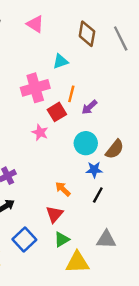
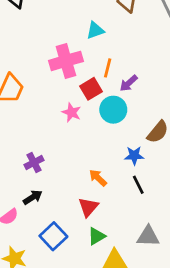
cyan circle: (86, 143) -> (113, 110), moved
black line: (98, 195) -> (138, 185), turned -56

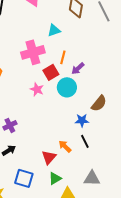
orange arrow: (98, 178) -> (65, 146), moved
blue square: (53, 236) -> (24, 178), turned -30

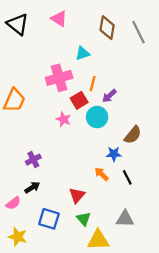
black line: (85, 141) -> (127, 177), moved
orange arrow: (65, 146) -> (102, 174), moved
green triangle: (55, 178) -> (84, 219), turned -40

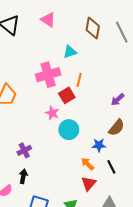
purple arrow: (109, 96) -> (118, 100), moved
cyan circle: (97, 117) -> (69, 130), moved
black arrow: (32, 187) -> (23, 176), turned -48
red triangle: (77, 195) -> (89, 184), moved

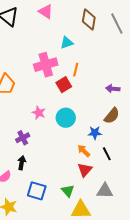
purple arrow: (118, 100) -> (113, 89), turned 48
pink star: (52, 113) -> (39, 113), moved

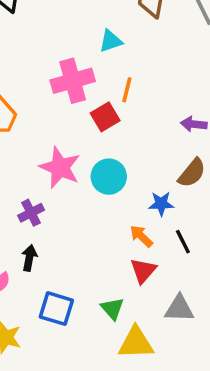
pink star: (39, 113) -> (60, 168), size x1.6

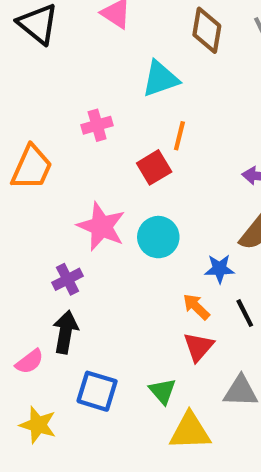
cyan triangle: (111, 41) -> (160, 79), size x1.4
pink cross: (73, 81) -> (97, 125), moved, size x0.6
black arrow: (29, 258) -> (65, 332), size x1.4

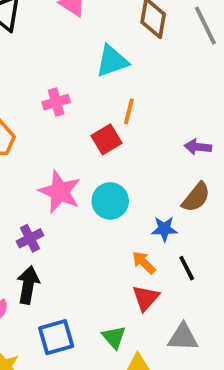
blue square: (97, 391) -> (56, 337), turned -33

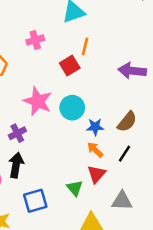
purple arrow: (198, 147) -> (132, 71), size x1.5
brown semicircle: (196, 197) -> (127, 122), moved
blue star: (164, 229) -> (95, 127), moved
black line: (187, 268) -> (125, 154), turned 60
green triangle: (114, 337) -> (75, 188), moved

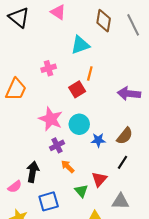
purple cross: (17, 133) -> (57, 145), moved
orange arrow: (95, 150) -> (68, 167), moved

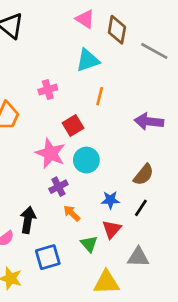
pink triangle: (58, 12) -> (85, 19), moved
gray line: (133, 25) -> (154, 51), moved, turned -35
red square: (77, 89) -> (73, 125), moved
blue star: (98, 140) -> (110, 200), moved

